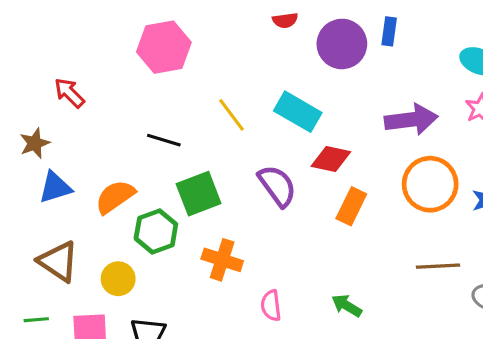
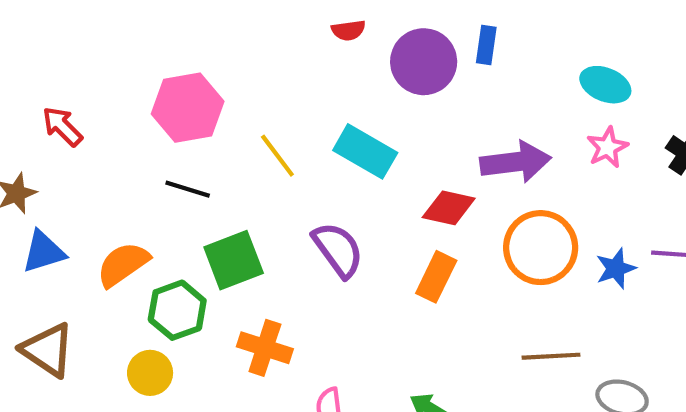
pink hexagon: (164, 47) -> (188, 108), moved
red diamond: (331, 159) -> (449, 208), moved
yellow circle: (118, 279) -> (150, 373), moved

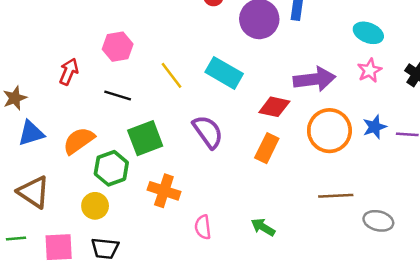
pink hexagon: (188, 108) -> (118, 47), size x0.7
red arrow: (62, 126) -> (69, 72), moved, turned 68
blue star: (616, 268) -> (375, 127), moved

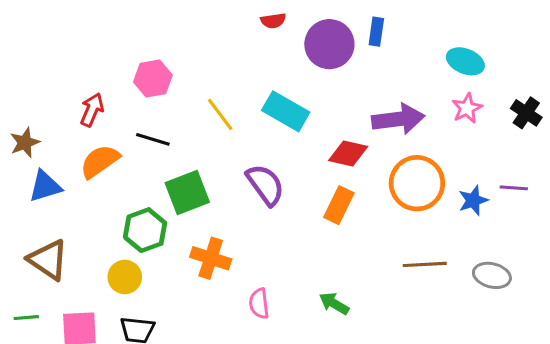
blue star: (375, 127) -> (473, 200), moved
orange semicircle: (79, 141) -> (100, 161), moved
gray ellipse: (378, 221) -> (492, 275), moved

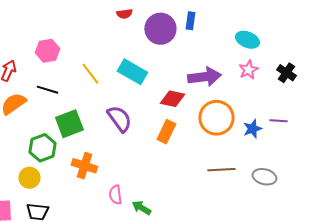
green arrow: (334, 304) -> (141, 208), moved

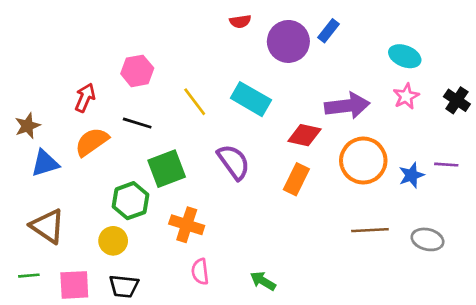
blue rectangle: (190, 21) -> (329, 31), turned 30
pink semicircle: (115, 195) -> (200, 272), moved

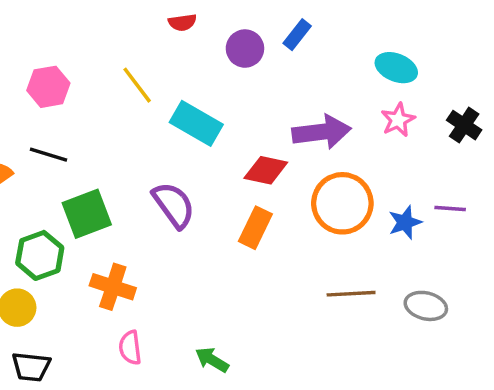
purple circle: (288, 41) -> (245, 49), size x0.7
yellow line: (195, 102) -> (137, 85), moved

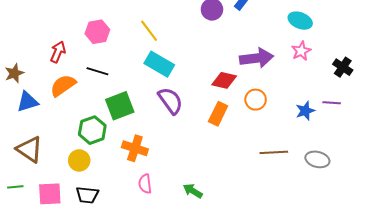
cyan rectangle: (196, 123) -> (159, 64), moved
black cross: (464, 125) -> (343, 67), moved
orange circle: (342, 203) -> (256, 100), moved, size x0.6

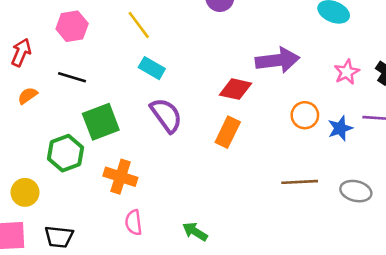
pink star: (301, 51) -> (347, 72), moved
cyan rectangle: (159, 64) -> (152, 68), size x0.7
orange semicircle: (63, 85) -> (28, 96), size x0.6
orange circle: (256, 100) -> (305, 115), moved
yellow circle: (79, 160) -> (25, 192), moved

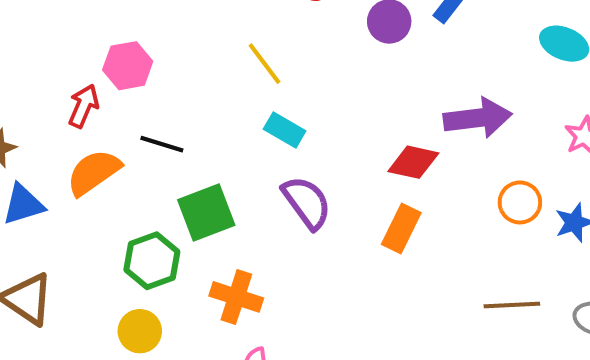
pink hexagon: (72, 26) -> (128, 66), moved
orange semicircle: (28, 96) -> (94, 172), size x1.8
yellow circle: (25, 192) -> (140, 331), moved

